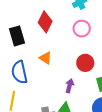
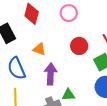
purple arrow: (70, 86) -> (51, 74), moved, size x1.5

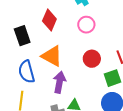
orange triangle: (39, 49) -> (52, 56), size x1.6

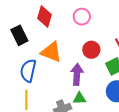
blue semicircle: (27, 72) -> (28, 71), turned 35
purple arrow: (59, 82) -> (77, 74), moved

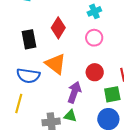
blue semicircle: (28, 71) -> (28, 76), turned -110

